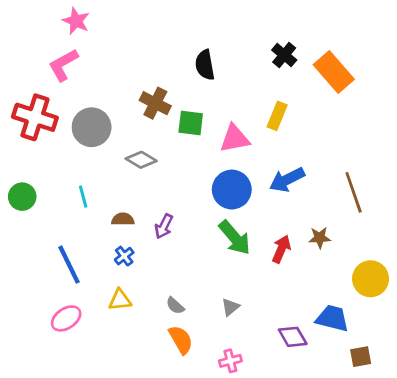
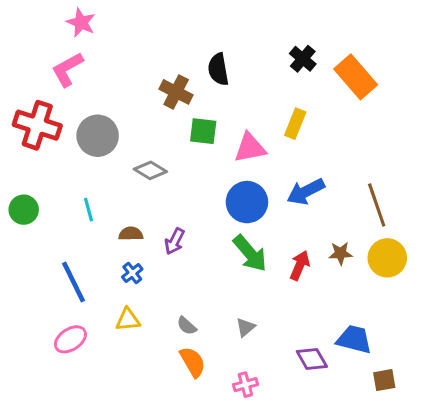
brown cross: (155, 103) -> (176, 92), moved
yellow circle: (371, 279) -> (387, 258), moved

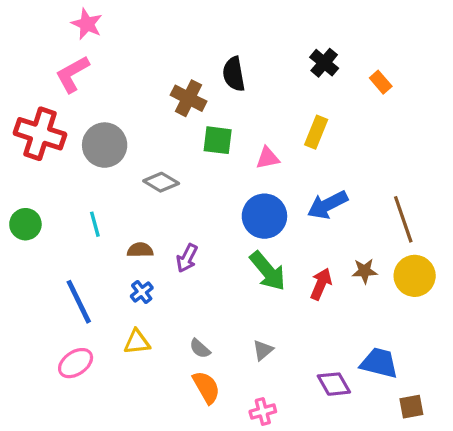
orange rectangle: (356, 77) -> (381, 82), size x0.5
pink triangle: (250, 148) -> (268, 158), size x0.7

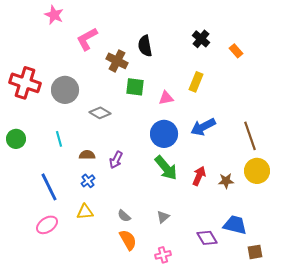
pink L-shape: (72, 74) -> (87, 39), moved
brown star: (365, 271) -> (226, 181), moved

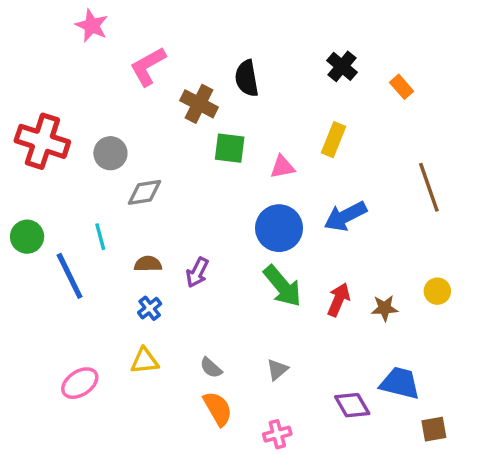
gray circle: (65, 90) -> (110, 153), size x0.7
gray diamond: (100, 113) -> (145, 192), moved, turned -40
brown line: (250, 136) -> (429, 187), moved
yellow circle: (257, 171) -> (437, 291), size x0.6
blue line: (49, 187) -> (70, 276), moved

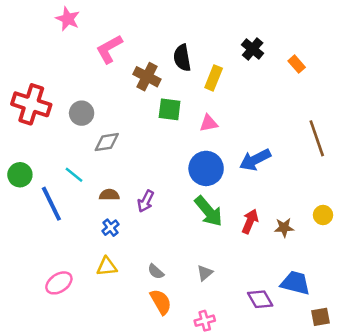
yellow rectangle: (333, 140) -> (214, 78), moved
cyan line: (100, 237) -> (74, 175), turned -36

